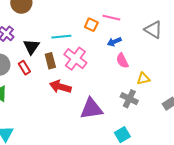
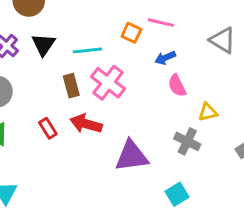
black triangle: (31, 47) -> (43, 45), moved
red rectangle: (24, 68) -> (48, 128), moved

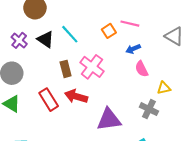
orange square: (131, 33) -> (109, 31), turned 32
black triangle: (43, 45) -> (46, 39), turned -30
cyan line: (87, 50) -> (70, 34), moved, turned 54
red rectangle: (48, 128) -> (49, 100), size x1.5

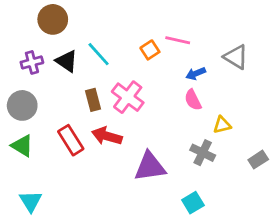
purple cross: (19, 40) -> (32, 62), turned 35
blue arrow: (133, 49) -> (196, 74), moved

